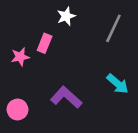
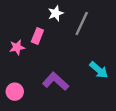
gray line: (113, 28) -> (82, 24), moved

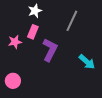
white star: (56, 13) -> (35, 11), moved
purple L-shape: (56, 81) -> (50, 50), moved, turned 75

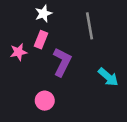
gray line: (72, 21) -> (90, 26), turned -35
pink circle: (13, 81) -> (45, 101), moved

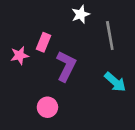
white star: (43, 13) -> (81, 14), moved
gray line: (90, 26) -> (110, 36), moved

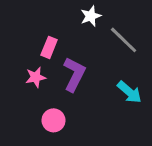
gray line: (110, 36) -> (124, 40), turned -36
pink star: (20, 55) -> (36, 77), moved

